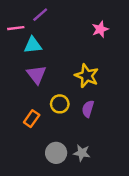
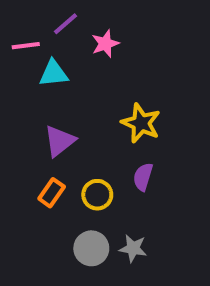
pink star: (100, 29) -> (105, 44), moved
purple triangle: (37, 75) -> (60, 141), moved, turned 30
yellow circle: (60, 104) -> (97, 195), moved

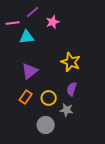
gray star: (133, 248) -> (67, 110), moved

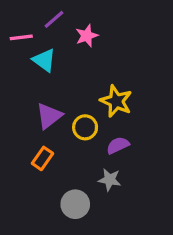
cyan triangle: (27, 37) -> (44, 60), turned 42
purple semicircle: (72, 89) -> (118, 145), turned 48
yellow circle: (49, 98) -> (85, 127), moved

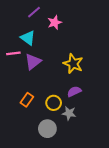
pink line: (21, 37) -> (13, 53), moved
purple triangle: (49, 116) -> (33, 62), moved
yellow circle: (85, 127) -> (54, 103), moved

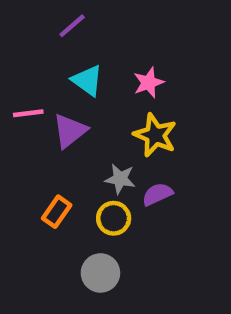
pink star: (55, 22) -> (149, 83), moved
cyan triangle: (28, 38) -> (87, 80), moved
gray star: (69, 113) -> (120, 179), moved

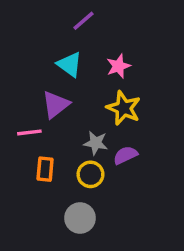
purple line: (72, 26) -> (83, 21), moved
pink line: (28, 113) -> (29, 132), moved
orange rectangle: (57, 212) -> (45, 169), turned -30

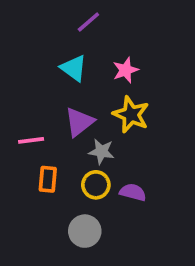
purple triangle: (56, 105) -> (79, 122), moved
purple semicircle: (125, 155) -> (133, 192), moved, turned 40

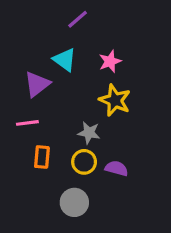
purple triangle: (79, 122) -> (37, 84), moved

